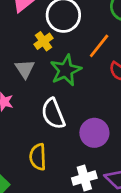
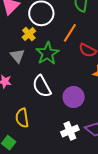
yellow semicircle: (38, 157) -> (22, 118), moved

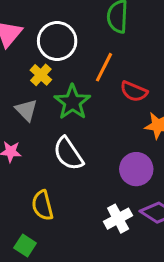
purple circle: (74, 97) -> (136, 169), moved

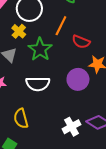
white semicircle: (68, 154) -> (38, 84), turned -55
purple circle: (136, 169) -> (78, 79), moved

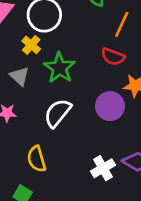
orange line: (61, 26) -> (122, 24), moved
white semicircle: (38, 84) -> (58, 113), turned 130

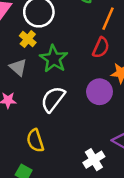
red semicircle: (113, 57) -> (101, 48), turned -85
white cross: (103, 168) -> (94, 160), moved

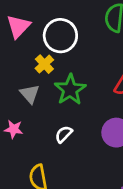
white semicircle: (53, 99) -> (64, 134), size x0.6

